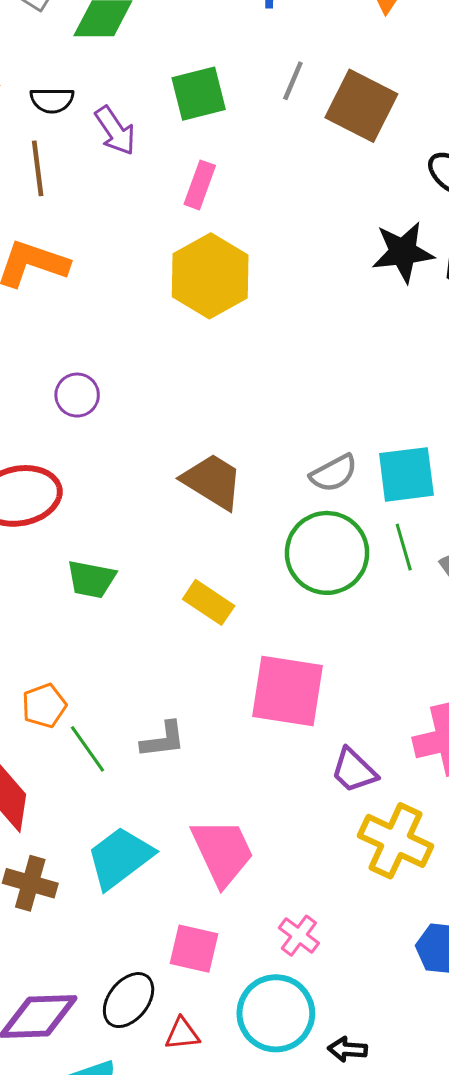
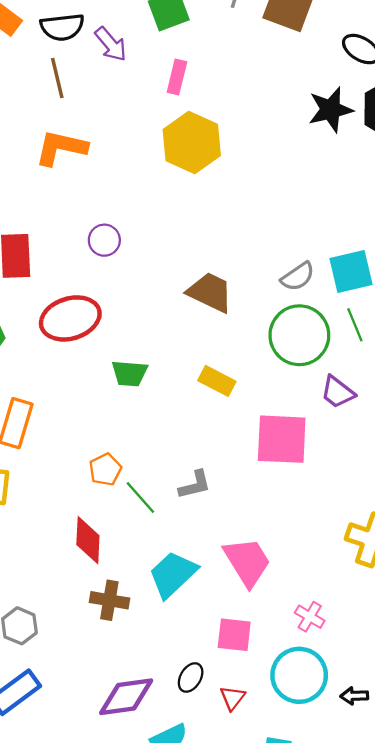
black semicircle: (52, 100) -> (62, 27), size x1.4
purple trapezoid: (354, 770) -> (338, 392), moved
black ellipse: (129, 1000) -> (191, 677), size x0.7
red triangle: (182, 1034) -> (232, 698), turned -40

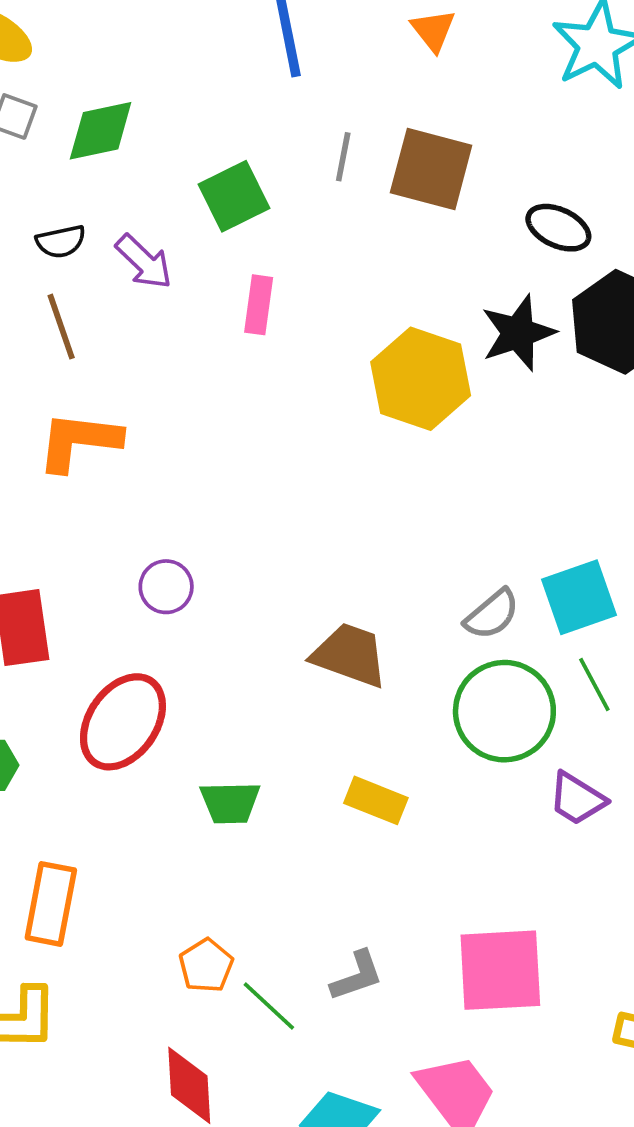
black semicircle: (62, 27) -> (61, 242), size x0.7
yellow hexagon: (192, 143) -> (421, 379), moved
red ellipse: (70, 318) -> (123, 722), turned -32
pink square: (282, 439) -> (500, 970), moved

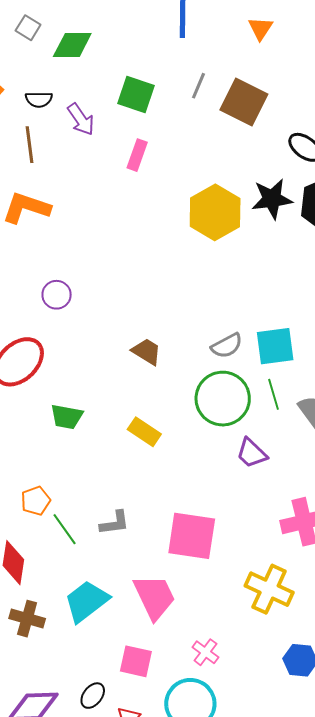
green square: (234, 196) -> (136, 95), turned 33
brown trapezoid: (350, 655) -> (147, 351), size x0.7

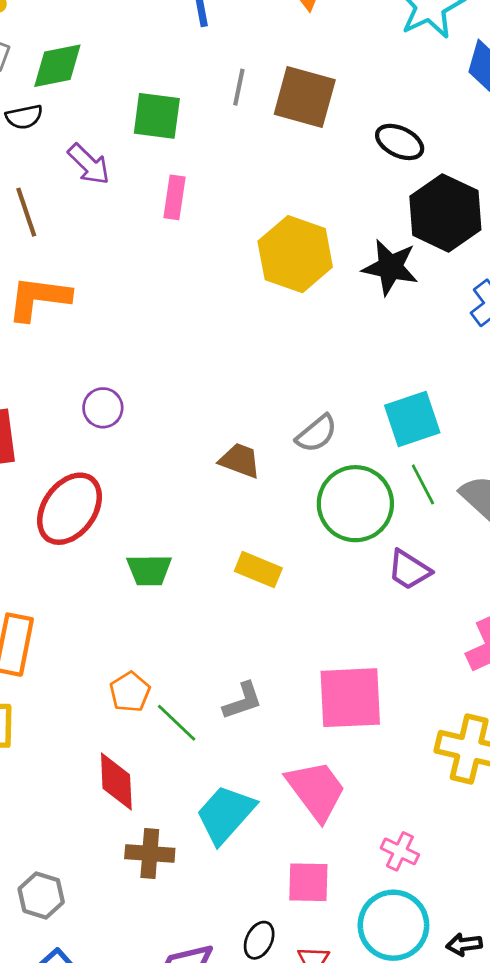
black semicircle: (39, 99) -> (24, 117), moved
black star: (272, 199) -> (390, 267), moved, turned 30
gray semicircle: (227, 346) -> (317, 434), moved

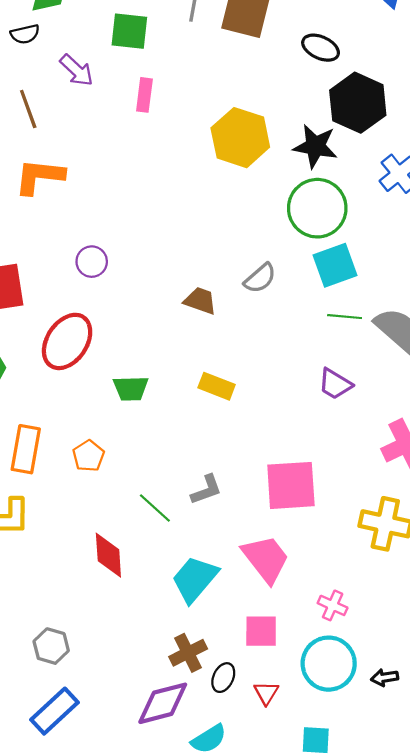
green line: (423, 484) -> (345, 317), turned -56
green circle: (355, 504) -> (317, 208), moved
orange pentagon: (130, 692) -> (89, 456), moved
brown cross: (150, 854) -> (188, 653), moved, turned -30

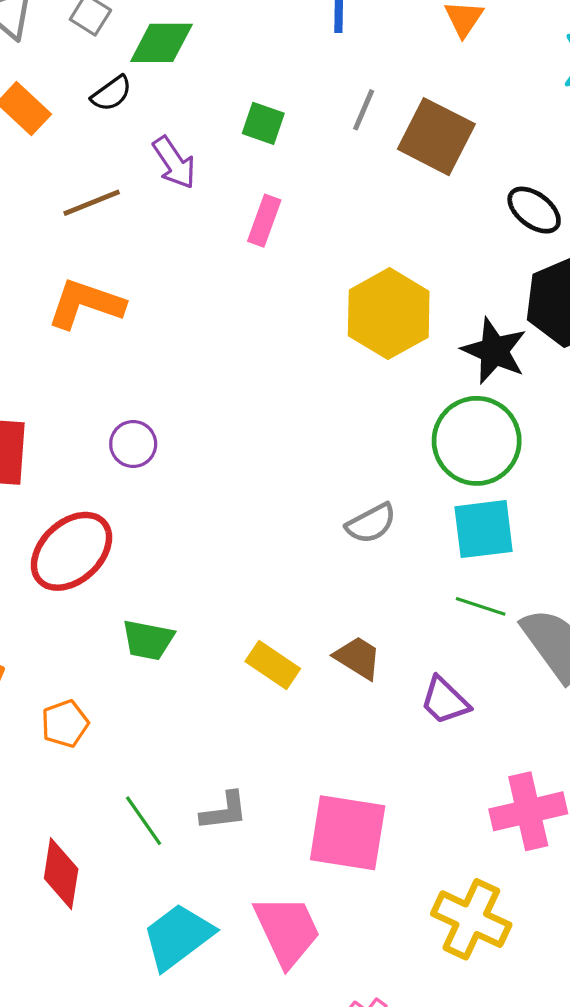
green square: (129, 31) -> (263, 123), size x0.7
black semicircle: (25, 34) -> (112, 93), turned -36
brown line: (28, 109) -> (92, 203), turned 75
brown trapezoid: (200, 301) -> (358, 658), moved

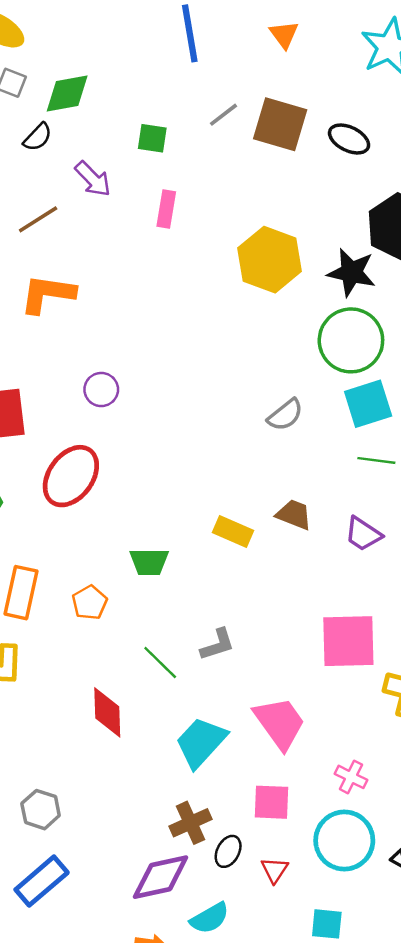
gray line: (364, 110) -> (223, 115), turned 40
black ellipse: (534, 210) -> (349, 139), moved
green trapezoid: (148, 640) -> (149, 562), moved
pink square: (348, 833) -> (348, 641), moved

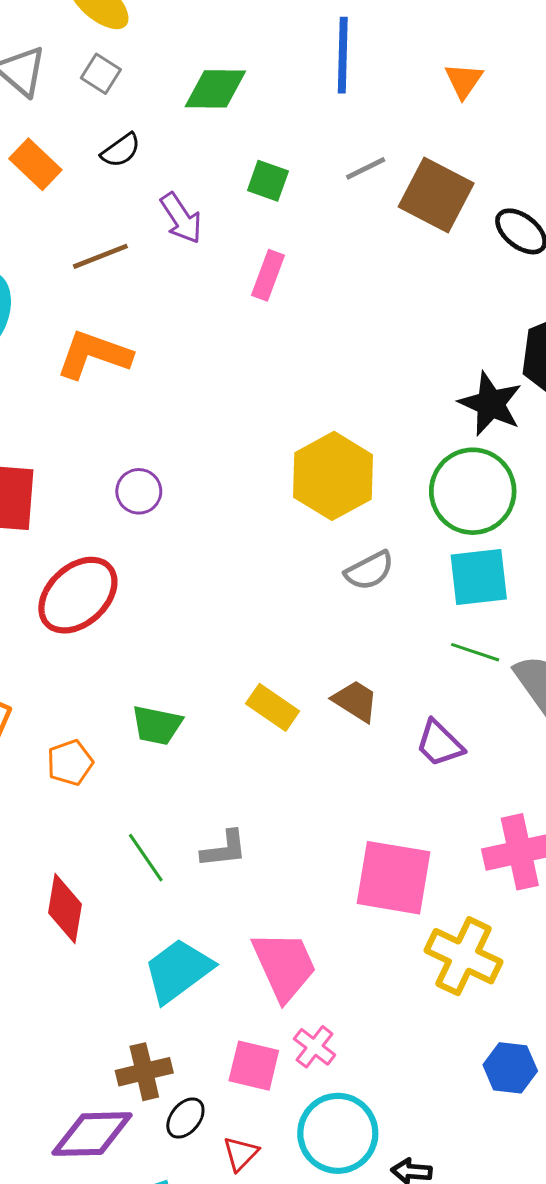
green diamond: (67, 94) -> (215, 89), moved
yellow hexagon: (270, 260) -> (333, 476), moved
pink cross: (351, 777) -> (315, 1047), moved

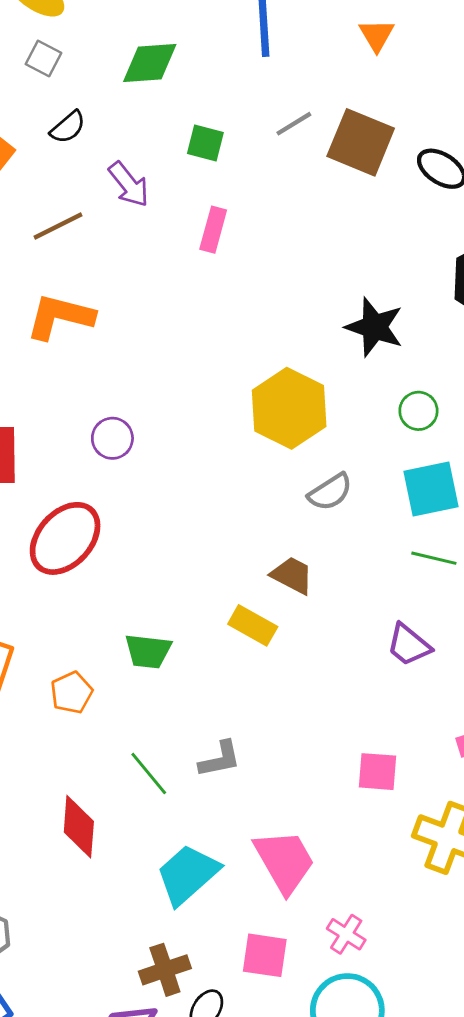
black star: (491, 404) -> (375, 327), moved
green circle: (473, 491) -> (418, 411), size x0.5
brown trapezoid: (355, 701) -> (292, 575), moved
pink square: (394, 878) -> (377, 772), size x0.6
pink cross: (315, 1047) -> (346, 934), moved

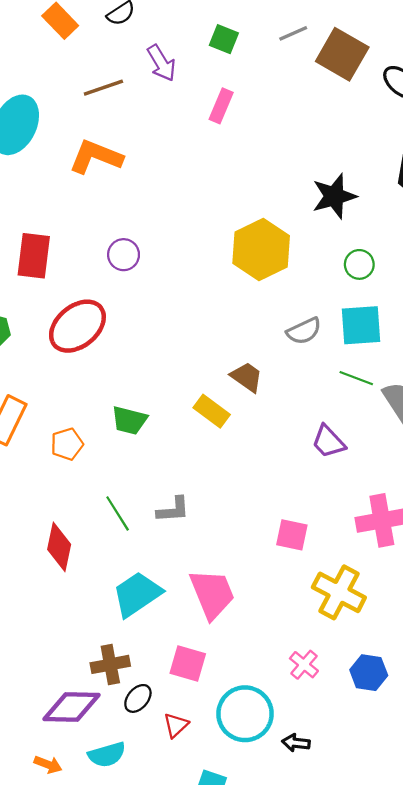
black star: (375, 327) -> (334, 196), turned 30
gray semicircle: (330, 492) -> (304, 331), moved
pink cross: (346, 934) -> (304, 665), moved

